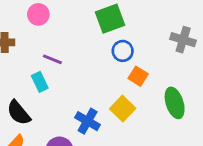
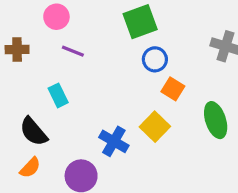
purple line: (52, 59) -> (73, 51), moved

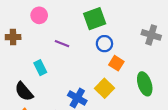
purple line: (73, 51) -> (62, 44), moved

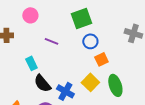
orange square: (116, 63) -> (101, 59), turned 32
green ellipse: (145, 84) -> (115, 85), moved
black semicircle: (24, 91) -> (42, 83), moved

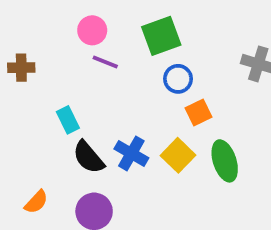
pink circle: (30, 15) -> (92, 30), moved
purple line: (51, 41) -> (105, 62), moved
blue cross: (65, 91) -> (131, 153), moved

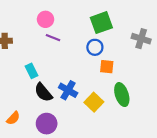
green square: (161, 36) -> (101, 23), moved
orange square: (199, 112) -> (107, 67), turned 32
yellow square: (178, 155) -> (94, 102), moved

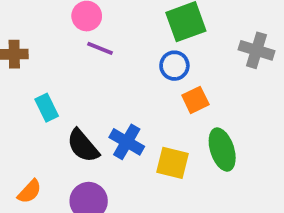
orange square: (107, 67) -> (195, 100), turned -32
cyan rectangle: (32, 71) -> (47, 108), moved
yellow square: (94, 102) -> (173, 163), turned -30

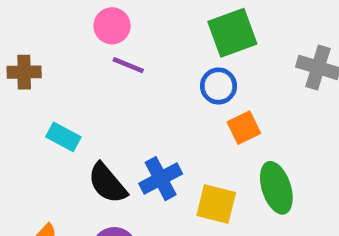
cyan rectangle: (47, 108) -> (63, 137), turned -36
blue cross: (127, 142) -> (161, 179), turned 32

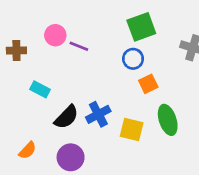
pink circle: (112, 26) -> (55, 35), moved
black semicircle: (107, 183) -> (66, 117), turned -96

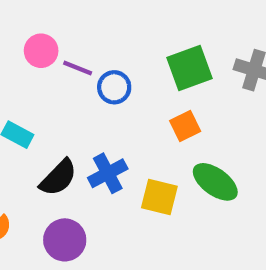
green square: (141, 27) -> (189, 68), moved
blue circle: (133, 59) -> (114, 87), moved
green ellipse: (168, 120) -> (215, 182), turned -36

